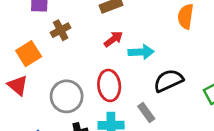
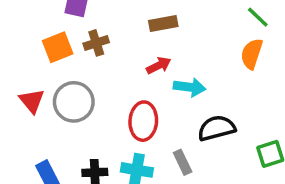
orange square: (29, 54) -> (58, 47), moved
gray circle: (67, 96) -> (74, 102), moved

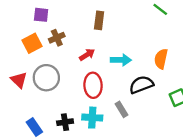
brown rectangle: (163, 24) -> (99, 20), turned -66
orange semicircle: (252, 54) -> (161, 59), moved
red arrow: (159, 65) -> (87, 55), moved

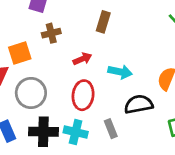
orange square: (32, 43) -> (20, 53), moved
gray circle: (46, 78) -> (31, 93), moved
black cross: (65, 122) -> (43, 132), size x1.5

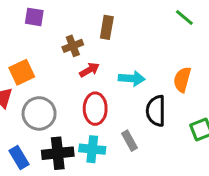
brown cross: (51, 33) -> (73, 46), moved
black semicircle: (139, 104) -> (156, 111), turned -72

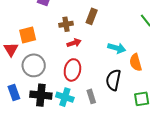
cyan arrow: (132, 78) -> (117, 48), moved
orange semicircle: (182, 80) -> (136, 62), turned -42

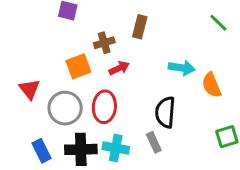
orange square: (28, 35) -> (78, 66), moved
red ellipse: (72, 70) -> (104, 107), moved
black semicircle: (113, 80) -> (165, 112), moved

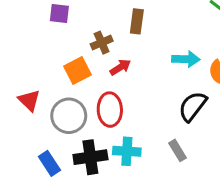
black semicircle: (165, 112) -> (193, 106), moved, turned 40
gray rectangle: (154, 142) -> (178, 150), moved

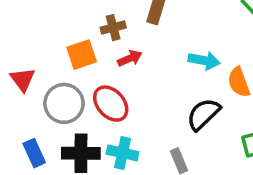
red ellipse: (110, 110) -> (111, 104), turned -48

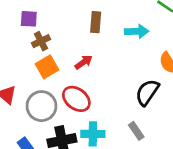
brown cross: (113, 28) -> (41, 41), moved
cyan arrow: (204, 61) -> (137, 31), moved

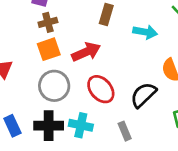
red arrow: (84, 62) -> (86, 52), size x1.5
red ellipse: (76, 99) -> (101, 89), moved
gray circle: (41, 106) -> (54, 86), moved

